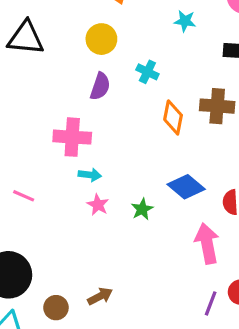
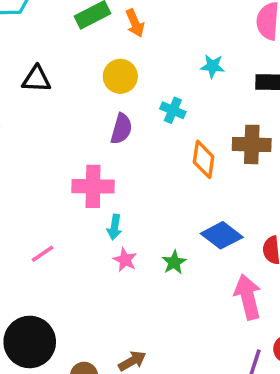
cyan star: (185, 21) -> (212, 66), moved
black triangle: (26, 38) -> (36, 79), size x0.7
cyan arrow: (90, 175) -> (114, 227), turned 95
pink line: (24, 196) -> (42, 254), turned -55

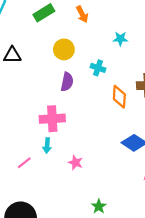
orange arrow: (135, 23) -> (82, 14), moved
cyan arrow: (114, 227) -> (47, 146), moved
green star: (174, 262) -> (99, 206), moved

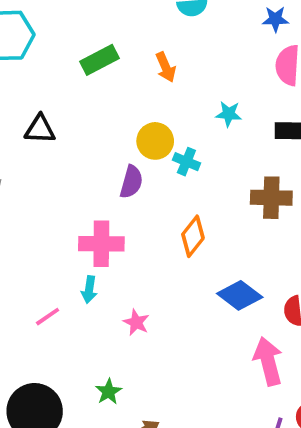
yellow circle: (64, 49) -> (155, 141), moved
orange diamond: (119, 97) -> (193, 236), moved, turned 30
green star: (99, 206) -> (109, 392), moved

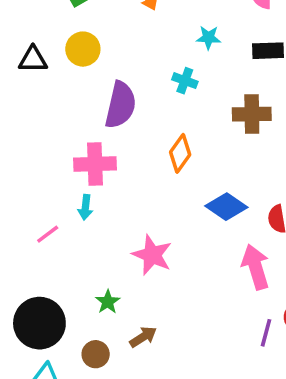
yellow circle: (155, 141) -> (83, 49), moved
cyan cross: (186, 162) -> (185, 81), moved
purple semicircle: (131, 182) -> (120, 105), size x1.5
pink star: (136, 322) -> (152, 255), moved, size x1.6

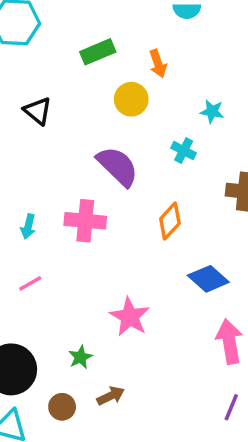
yellow circle: (83, 49) -> (131, 99), moved
black triangle: (33, 60) -> (38, 111), turned 32
purple semicircle: (120, 105) -> (118, 166), turned -66
cyan arrow: (85, 207) -> (28, 226), moved

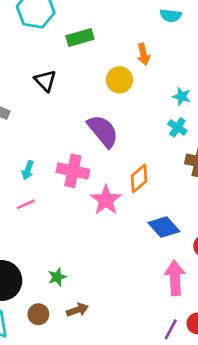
green rectangle: (98, 52) -> (80, 37), moved
cyan cross: (184, 151) -> (177, 127), moved
pink line: (30, 283) -> (26, 204), moved
pink star: (130, 317) -> (106, 200), moved

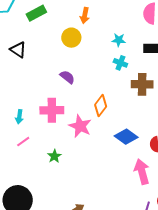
orange arrow: (143, 54) -> (85, 15), turned 35
purple semicircle: (103, 131) -> (67, 77), size x0.6
green star: (57, 277) -> (54, 156), moved

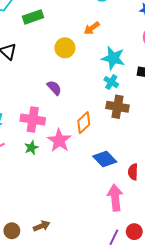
orange arrow: (85, 15) -> (92, 28), moved, turned 35
cyan star: (119, 40) -> (113, 58), size x1.6
brown cross: (142, 84) -> (118, 107), moved
green star: (54, 156) -> (31, 148), moved

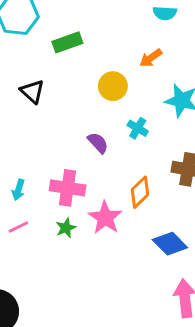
cyan cross: (111, 82) -> (138, 128), moved

